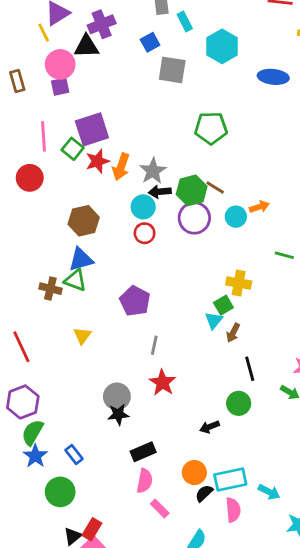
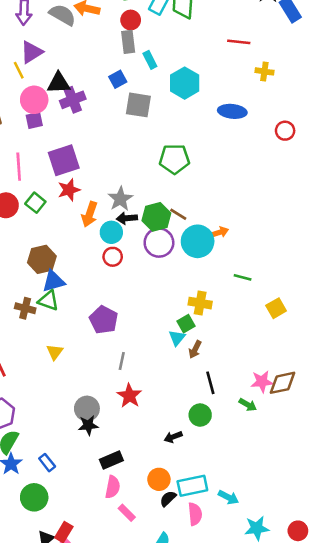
purple cross: (102, 24) -> (73, 100), moved
green square: (73, 149) -> (35, 203), moved
orange arrow: (121, 167) -> (89, 214), moved
cyan circle: (236, 217) -> (198, 241), size x1.6
brown hexagon: (84, 221) -> (42, 259), moved

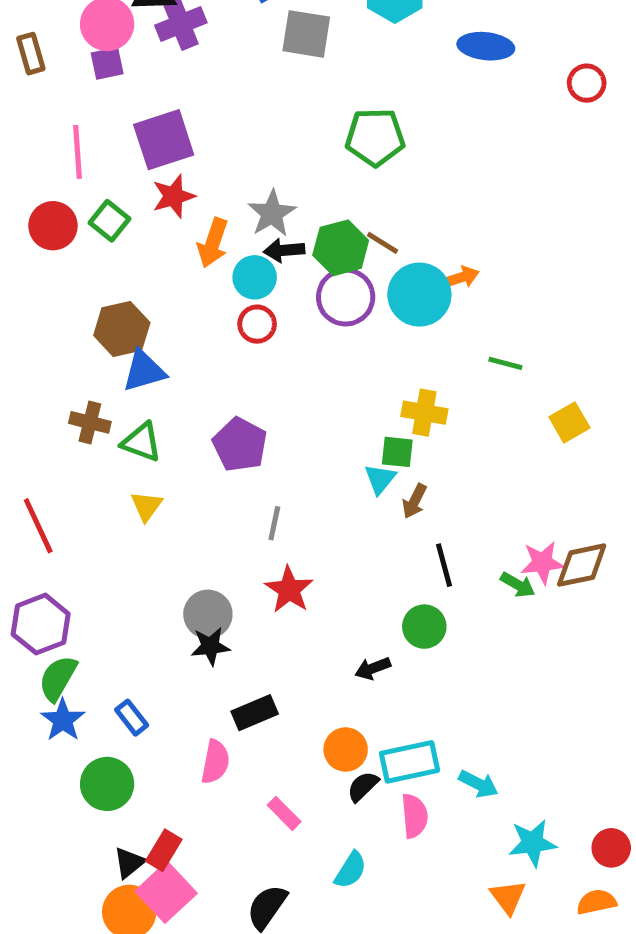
green triangle: (48, 300) -> (142, 442), moved
green square: (186, 324) -> (397, 452), turned 36
green arrow: (248, 405) -> (518, 585), moved
pink semicircle: (113, 487) -> (215, 762), moved

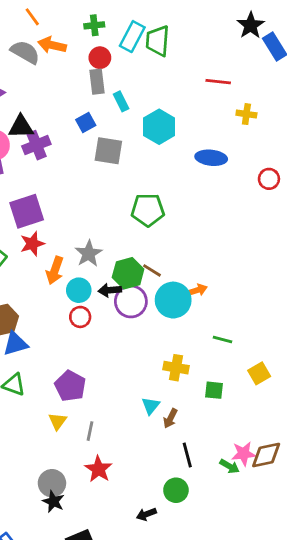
black arrow: (284, 250) -> (110, 290), moved
green square: (397, 452) -> (214, 390), moved
yellow triangle: (146, 506) -> (58, 421), moved
black star: (210, 646) -> (53, 502), turned 30

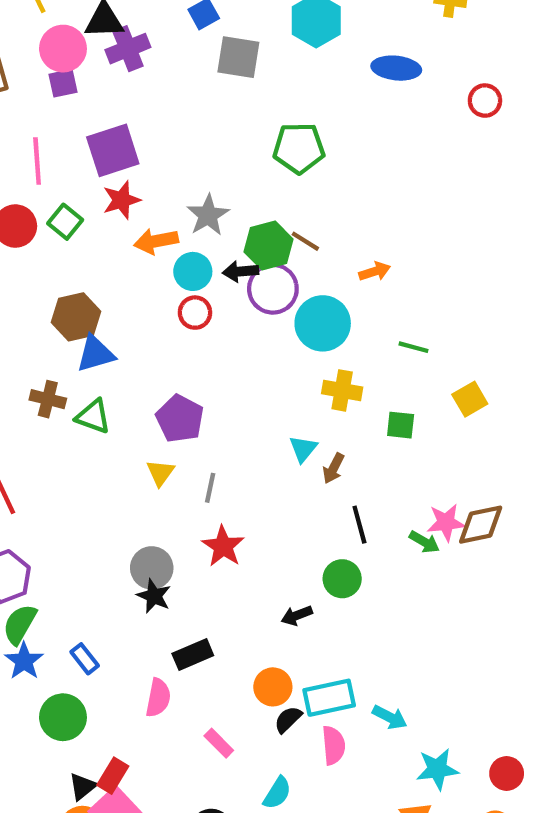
orange arrow: (55, 270) -> (156, 241), turned 60
cyan circle: (173, 300) -> (323, 323), moved

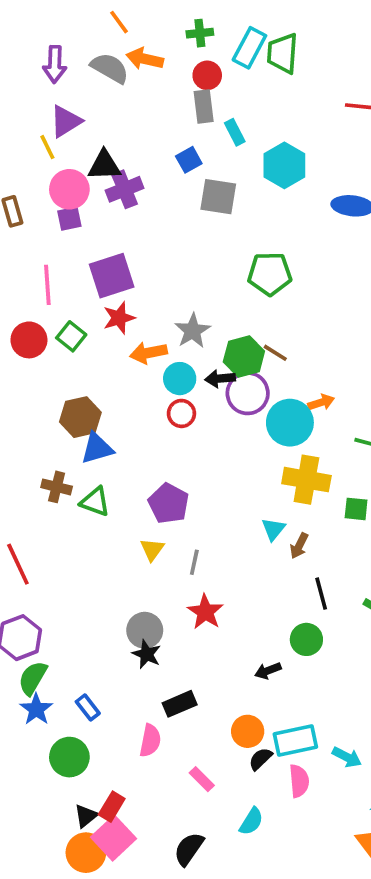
orange arrow: (375, 271) -> (321, 402), moved
yellow cross: (342, 390) -> (306, 480), size x1.4

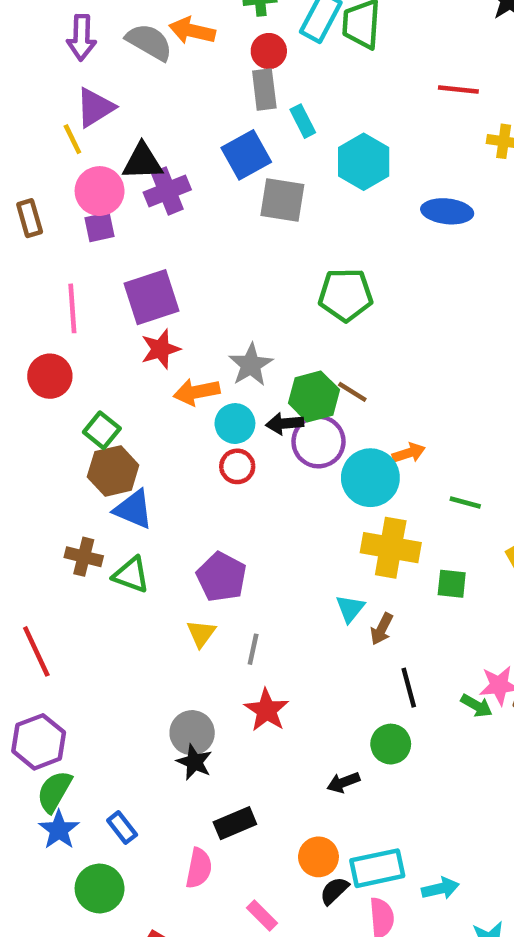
blue square: (189, 160) -> (246, 155), size x1.5
green square: (71, 336) -> (102, 430), moved
blue triangle: (97, 448) -> (133, 509), turned 39
cyan arrow: (347, 757) -> (440, 888), turned -40

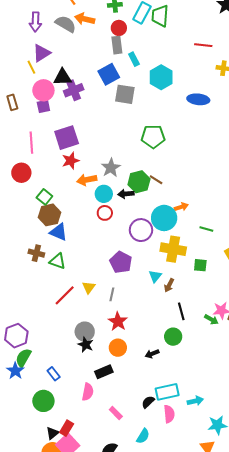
purple circle: (318, 442) -> (141, 230), moved
purple pentagon: (221, 577) -> (121, 262), moved
red line: (36, 651) -> (65, 295), moved, turned 70
blue star: (59, 830) -> (15, 371), moved
orange circle: (318, 857) -> (118, 348), moved

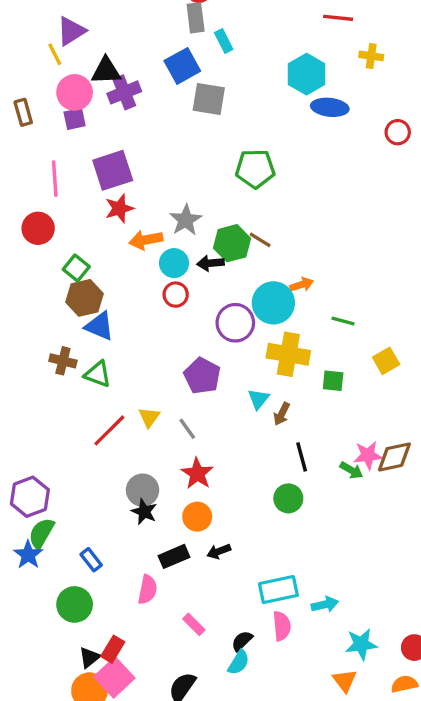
cyan hexagon: (161, 77) -> (307, 74), moved
gray line: (112, 294) -> (187, 429), turned -48
black arrow: (152, 354) -> (219, 551), moved
black semicircle: (148, 402) -> (242, 641), moved

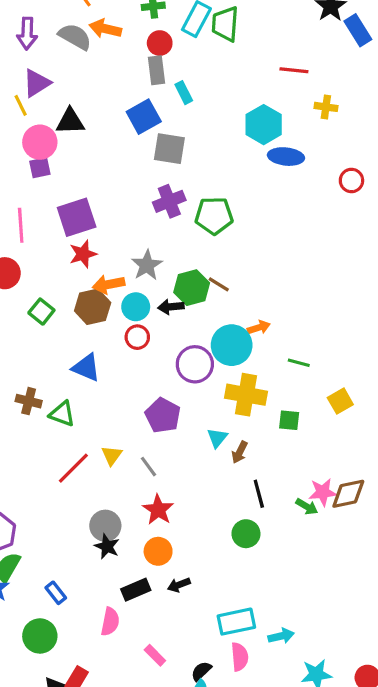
purple cross: (124, 92) -> (169, 201), moved
brown hexagon: (85, 298) -> (93, 307), moved
blue triangle: (99, 326) -> (86, 367), moved

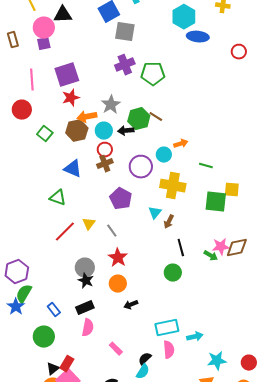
cyan circle: (232, 345) -> (164, 155), size x0.6
brown cross: (29, 401) -> (105, 164), moved, turned -35
yellow square: (340, 401) -> (232, 190), turned 35
green square: (289, 420) -> (216, 202), moved, size x1.6
black rectangle: (136, 590) -> (85, 308), moved

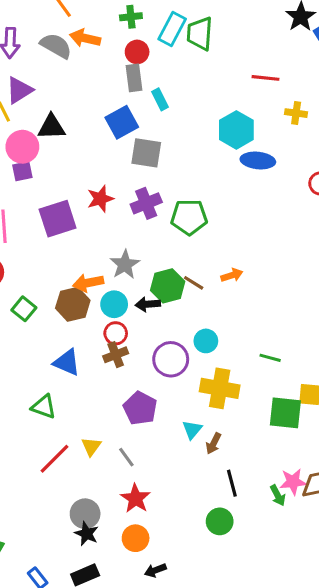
red star: (71, 98) -> (100, 199), moved
orange arrow: (181, 144) -> (232, 275), moved
green arrow: (211, 256) -> (278, 495), turned 32

